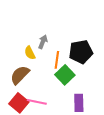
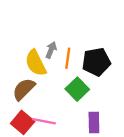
yellow semicircle: (30, 53) -> (36, 63), size x1.6
orange line: (57, 60) -> (68, 58), moved

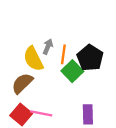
black pentagon: (96, 62) -> (90, 58), turned -30
green square: (77, 89) -> (72, 71), moved

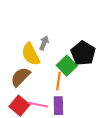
orange line: (63, 54) -> (58, 81), moved
purple rectangle: (88, 114) -> (58, 106), moved

